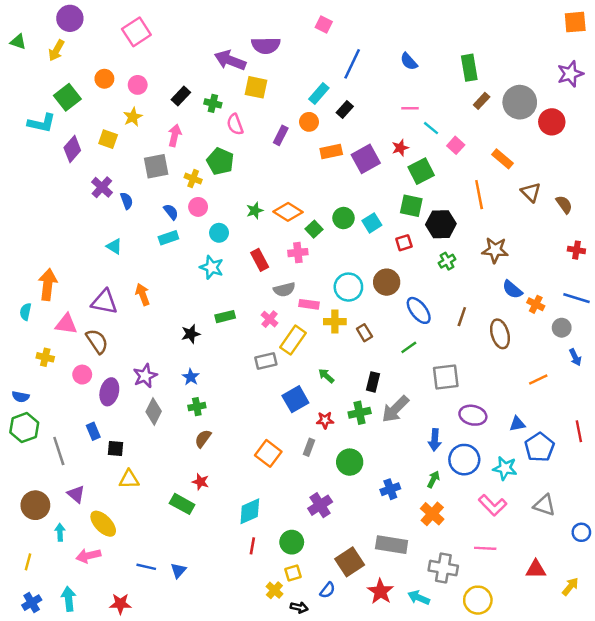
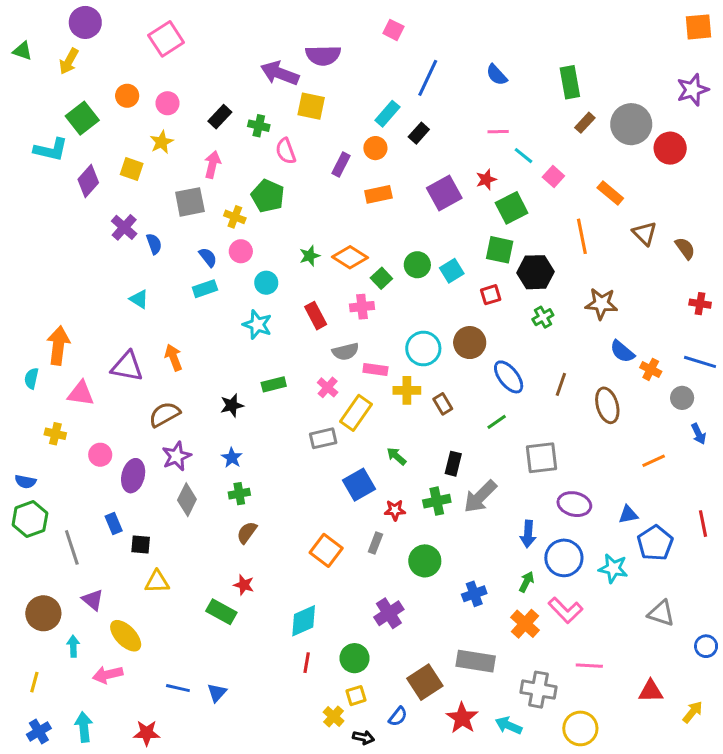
orange rectangle: (331, 151) -> (378, 194), moved
brown semicircle: (97, 341) -> (165, 414), moved, turned -85
pink L-shape: (493, 505) -> (565, 610), moved

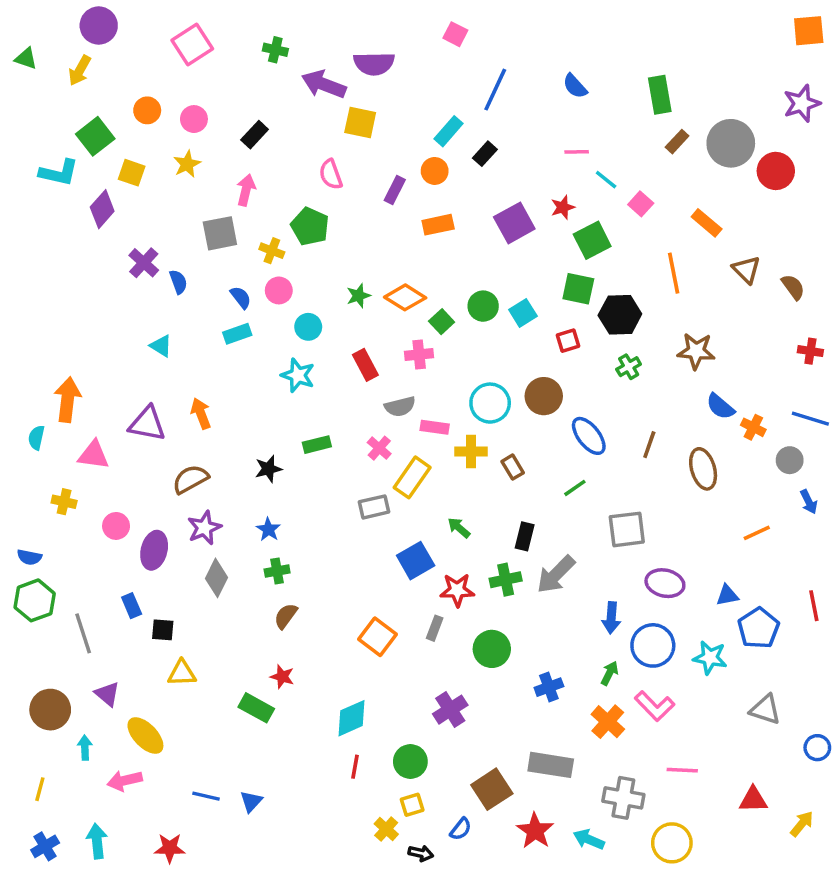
green cross: (259, 126) -> (275, 50), moved
yellow square: (132, 169) -> (132, 173), moved
red star: (395, 510) -> (457, 590), size x1.4

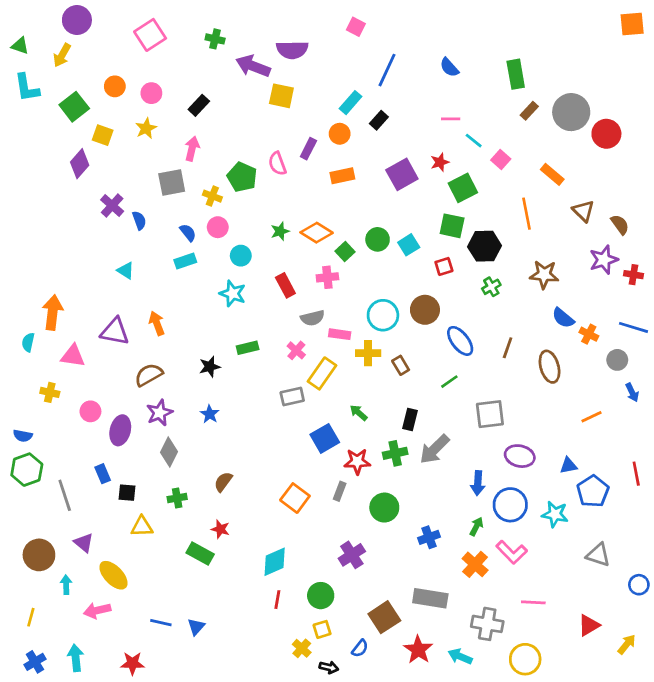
purple star: (802, 103) -> (604, 260), moved
cyan L-shape: (59, 173) -> (27, 88), moved, turned 68
pink semicircle: (331, 174) -> (277, 164), moved
green cross: (277, 571) -> (177, 498), moved
red triangle: (753, 800) -> (589, 625), turned -30

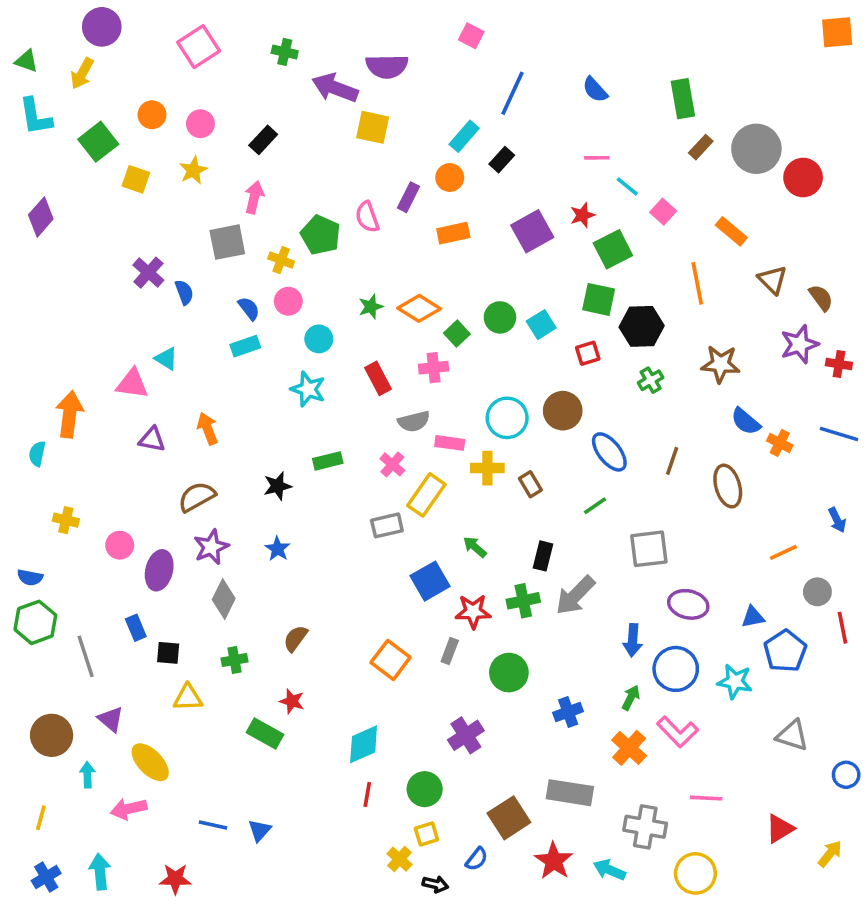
purple diamond: (80, 164) -> (41, 217), moved
purple triangle: (115, 331) -> (152, 439), size x0.7
pink triangle: (73, 356) -> (132, 384), moved
gray circle: (617, 360) -> (817, 592), moved

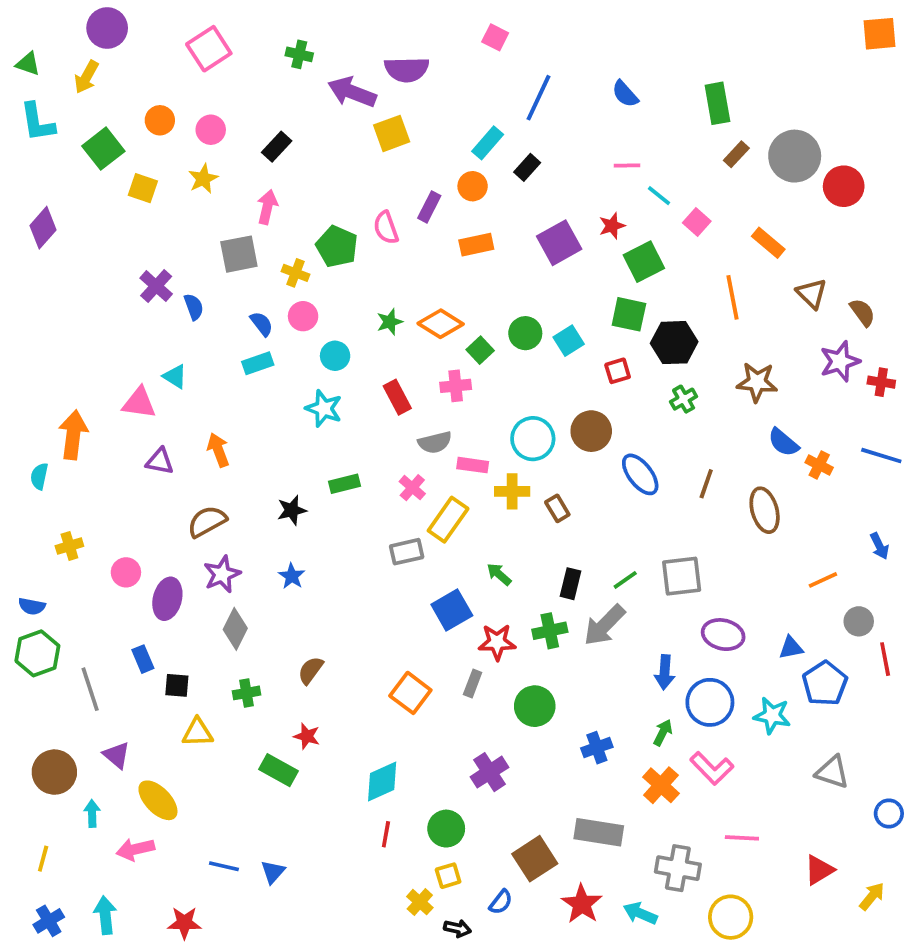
yellow square: (373, 127) -> (392, 133), turned -32
green line: (595, 506) -> (625, 580), moved
yellow cross: (66, 520) -> (69, 546), turned -30

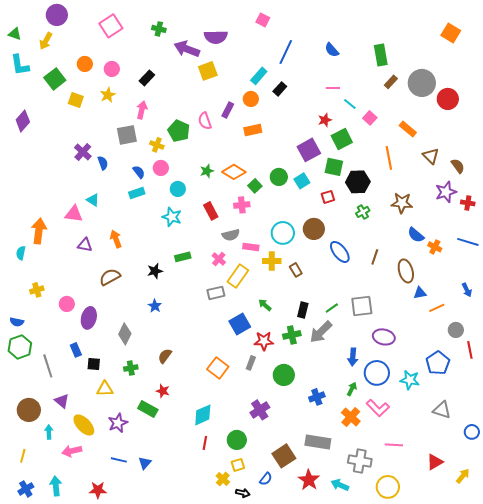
orange square: (879, 34) -> (451, 33), moved, turned 36
purple square: (559, 243) -> (309, 150), moved
purple star: (222, 574) -> (118, 423), moved
blue triangle: (791, 648) -> (420, 293), moved

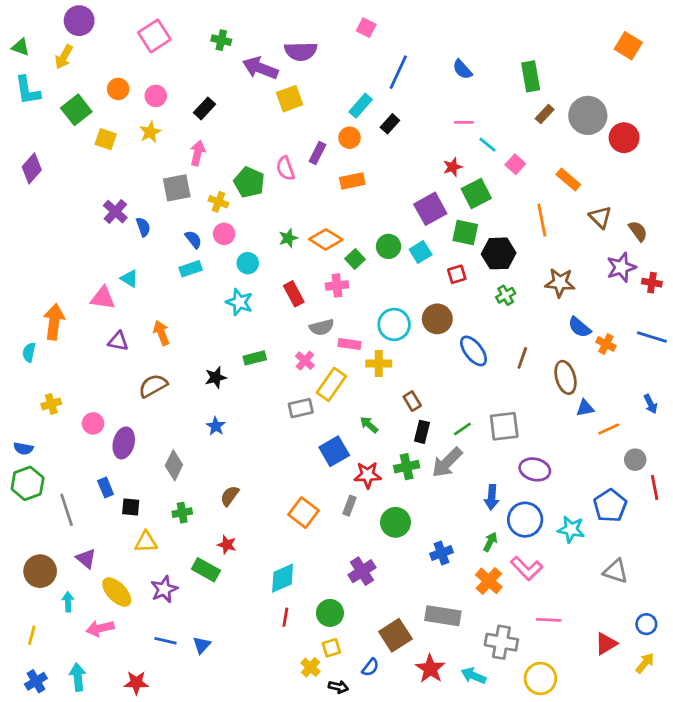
brown rectangle: (296, 270) -> (412, 401), moved
blue circle: (472, 432) -> (646, 624), moved

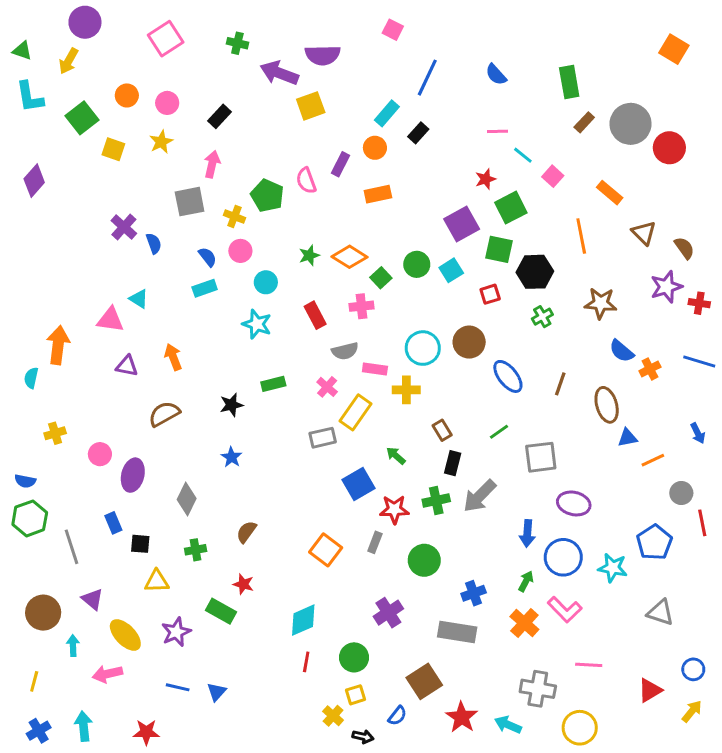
orange cross: (606, 344) -> (650, 369), turned 36
green line: (462, 429) -> (499, 432), moved
gray rectangle: (443, 616) -> (457, 632), moved

